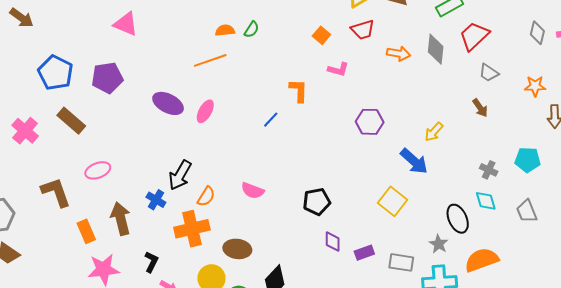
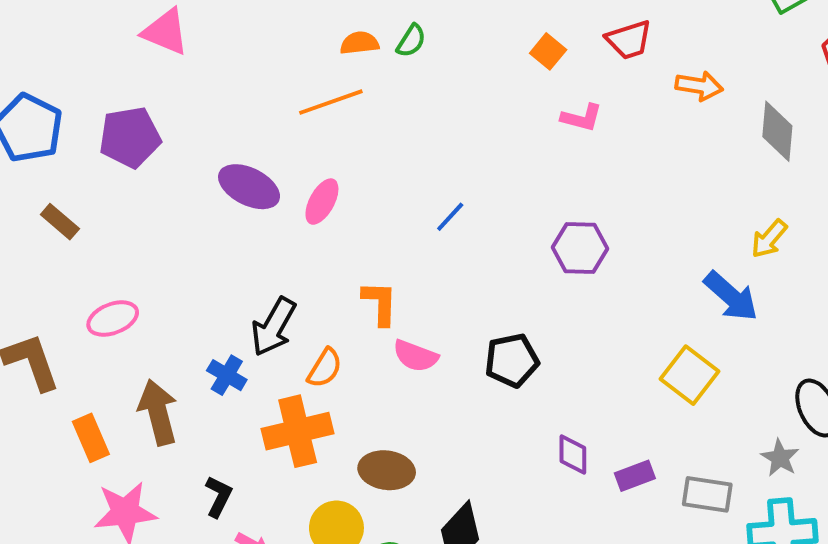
gray diamond: (436, 49) -> (777, 131), moved
orange L-shape: (299, 90) -> (380, 303), moved
brown rectangle: (71, 121) -> (60, 222), size x0.7
purple hexagon: (370, 122) -> (580, 248), moved
black pentagon: (317, 202) -> (512, 360), moved

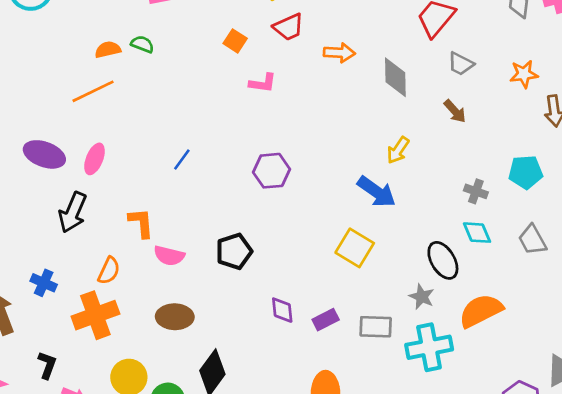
green semicircle: (411, 41) -> (142, 44), turned -95
black arrow: (274, 327) -> (73, 212), moved
brown ellipse: (387, 470) -> (175, 317), moved

